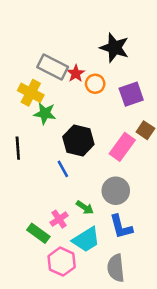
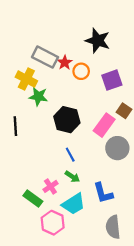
blue line: (63, 169) -> (70, 155), moved
gray circle: (116, 191) -> (117, 148), moved
gray semicircle: (116, 268) -> (113, 227), moved

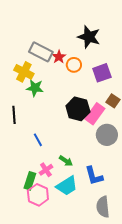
black hexagon: (67, 120) -> (78, 109), moved
blue line: (70, 155) -> (38, 140), moved
green rectangle: (33, 199) -> (30, 181), turned 72
pink hexagon: (53, 223) -> (38, 195), moved

